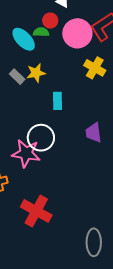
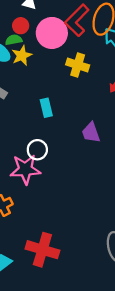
yellow star: (36, 73) -> (22, 55), moved
white circle: (41, 138) -> (37, 150), size x0.7
red cross: (36, 211) -> (42, 250), moved

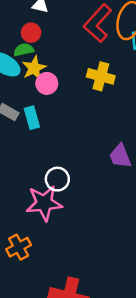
pink circle: (52, 33) -> (47, 83), moved, size x0.6
cyan rectangle: (46, 108) -> (32, 118), moved

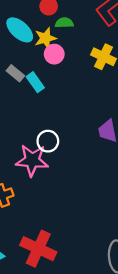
green semicircle: (24, 50) -> (64, 23), moved
cyan rectangle: (32, 118) -> (35, 82), turned -30

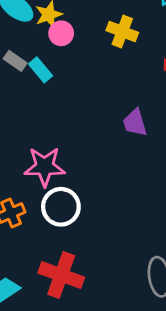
white circle: (48, 141) -> (61, 207), moved, size x1.4

